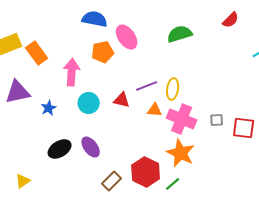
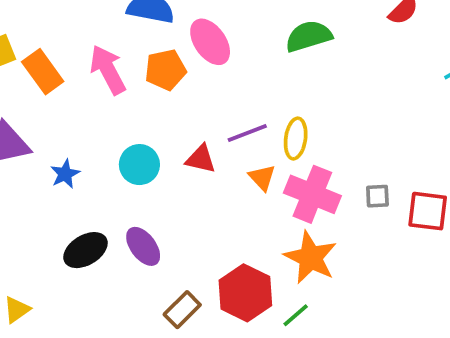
pink arrow: (72, 72) -> (108, 70), moved, turned -32
orange triangle: (155, 110) -> (262, 178), turned 42

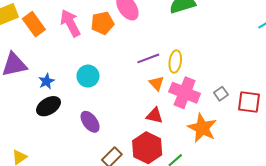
red triangle: (201, 159) -> (154, 116), moved
gray square: (377, 196) -> (221, 94), turned -32
black ellipse: (85, 250) -> (48, 106), moved
orange star: (310, 258) -> (202, 128), moved

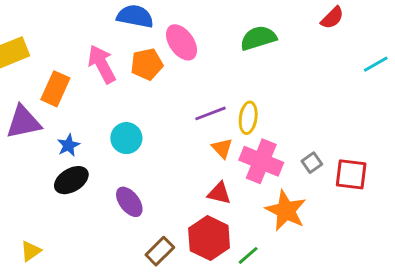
orange rectangle: (34, 24) -> (55, 89), moved, turned 60

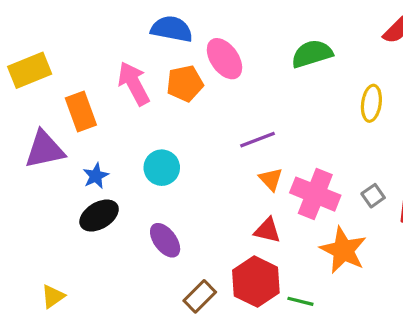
orange rectangle: (55, 89) -> (81, 112), turned -44
yellow ellipse: (248, 118) -> (371, 103), moved
green line: (248, 255) -> (300, 301), turned 55

